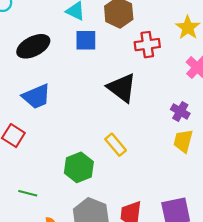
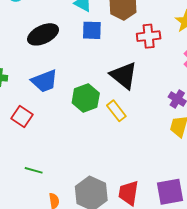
yellow rectangle: (116, 145) -> (116, 111), moved
green hexagon: (79, 167) -> (86, 98), moved

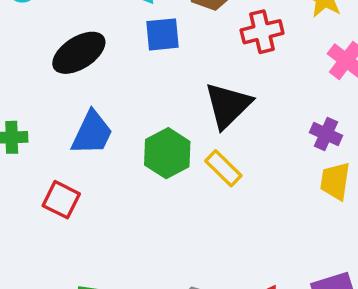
black triangle: (124, 75) -> (228, 105), turned 44
blue trapezoid: (44, 81) -> (92, 133), turned -36

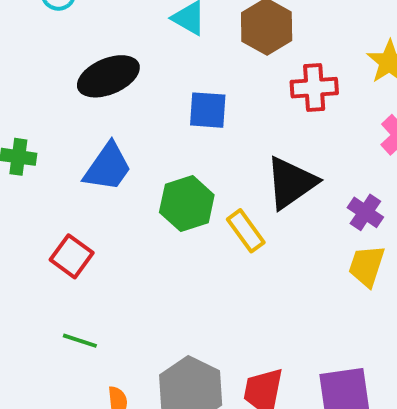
blue square: (163, 34) -> (208, 110), moved
black triangle: (228, 105) -> (291, 183), moved
red square: (61, 200) -> (72, 256), moved

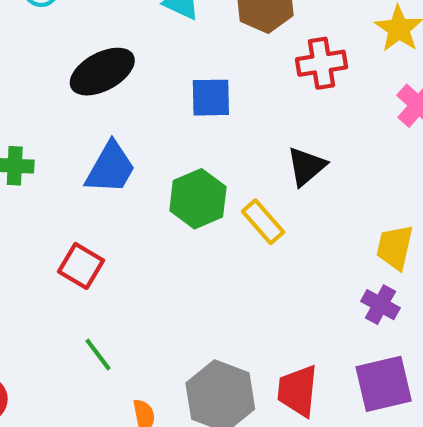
black triangle: (291, 183) -> (306, 166), size x0.7
purple cross: (365, 212) -> (380, 305), moved
green line: (80, 341) -> (98, 355), turned 40

